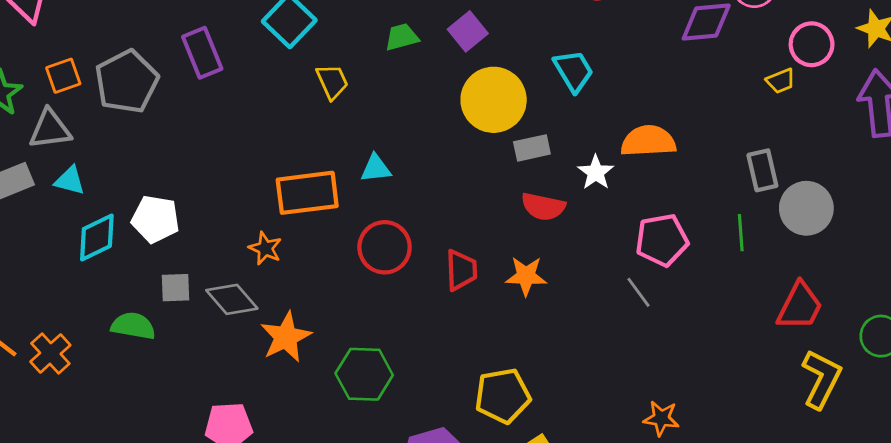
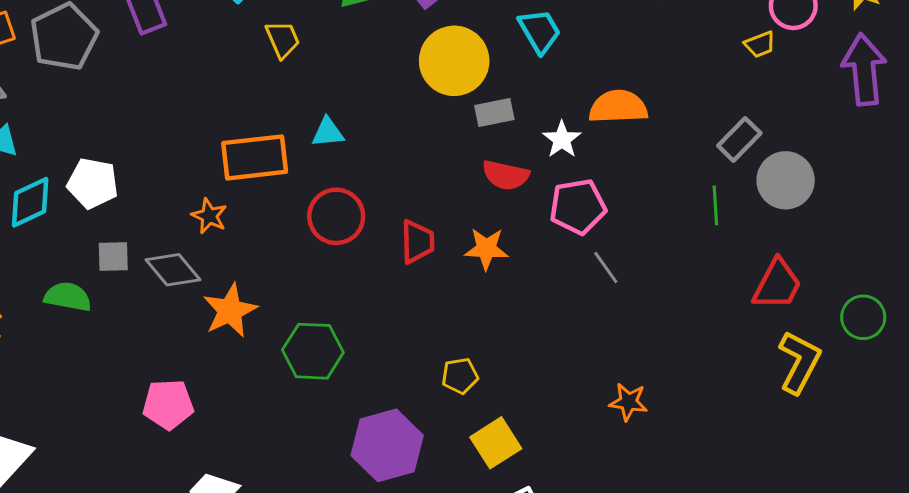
gray rectangle: (762, 170) -> (739, 139), turned 57
pink pentagon: (662, 240) -> (578, 207), moved
yellow pentagon: (503, 396) -> (460, 376), size x0.6

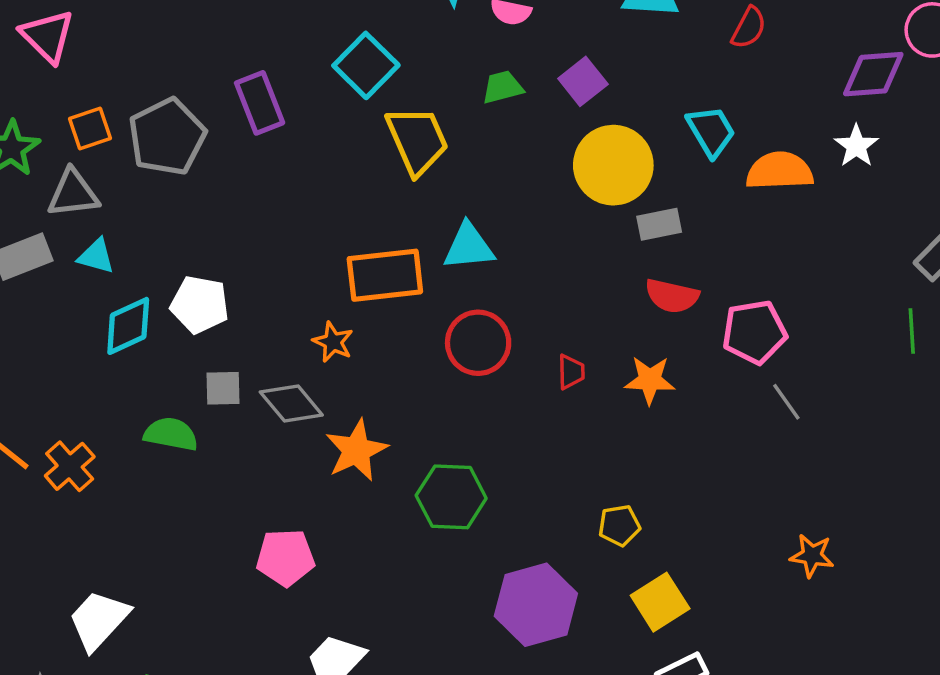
yellow trapezoid: (283, 39) -> (417, 140), size x1.6
orange semicircle: (618, 107) -> (780, 171), moved
cyan triangle: (328, 132) -> (469, 247), size x1.4
white star: (562, 139) -> (856, 146), moved
red trapezoid: (417, 242) -> (571, 372), size x0.7

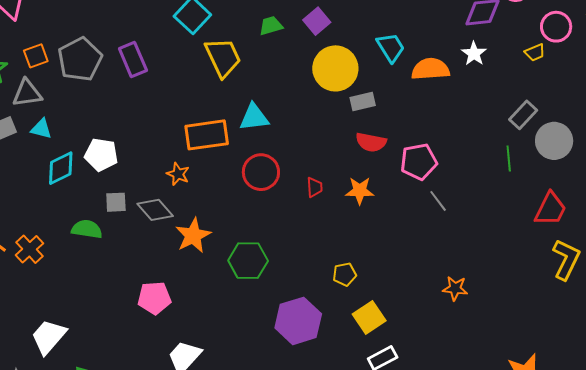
purple rectangle: (260, 103) -> (133, 60), moved

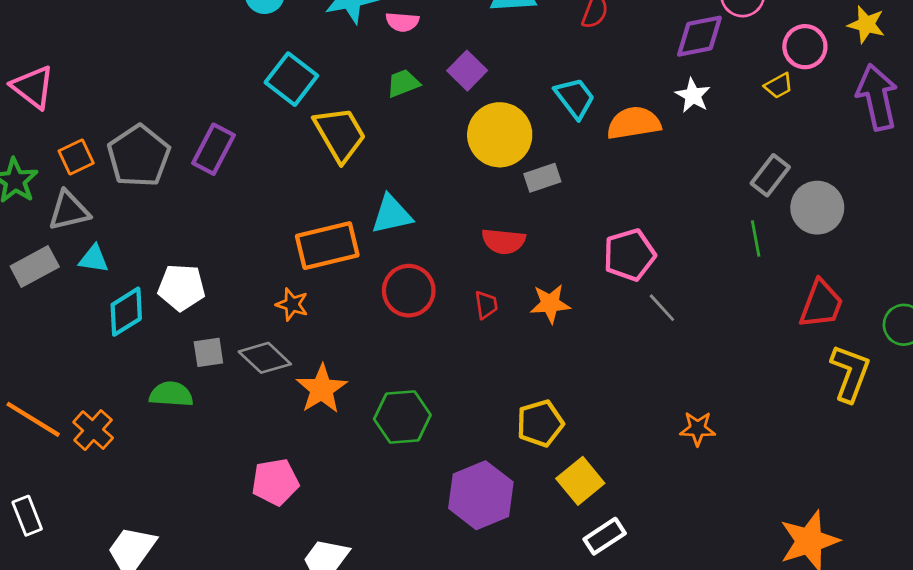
purple rectangle: (133, 60) -> (213, 149), turned 56
red semicircle: (371, 142) -> (504, 241), moved
yellow pentagon: (345, 274) -> (540, 423), size x1.4

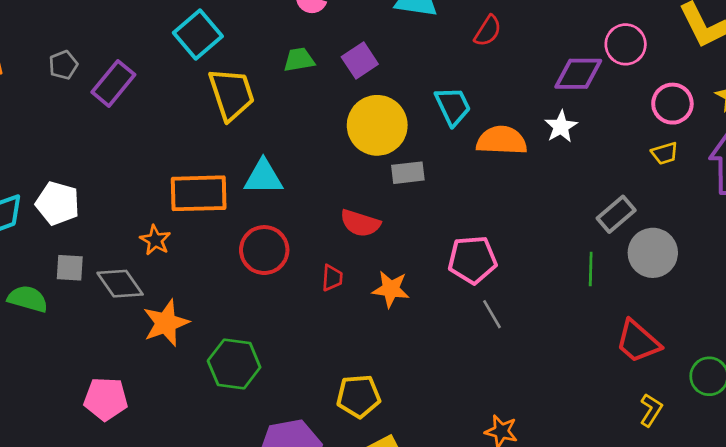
yellow trapezoid: (779, 86) -> (665, 153), moved
gray pentagon: (139, 156) -> (63, 65), moved, size x0.5
red trapezoid: (821, 304) -> (638, 342), turned 99
yellow L-shape: (850, 373) -> (651, 410), size x0.6

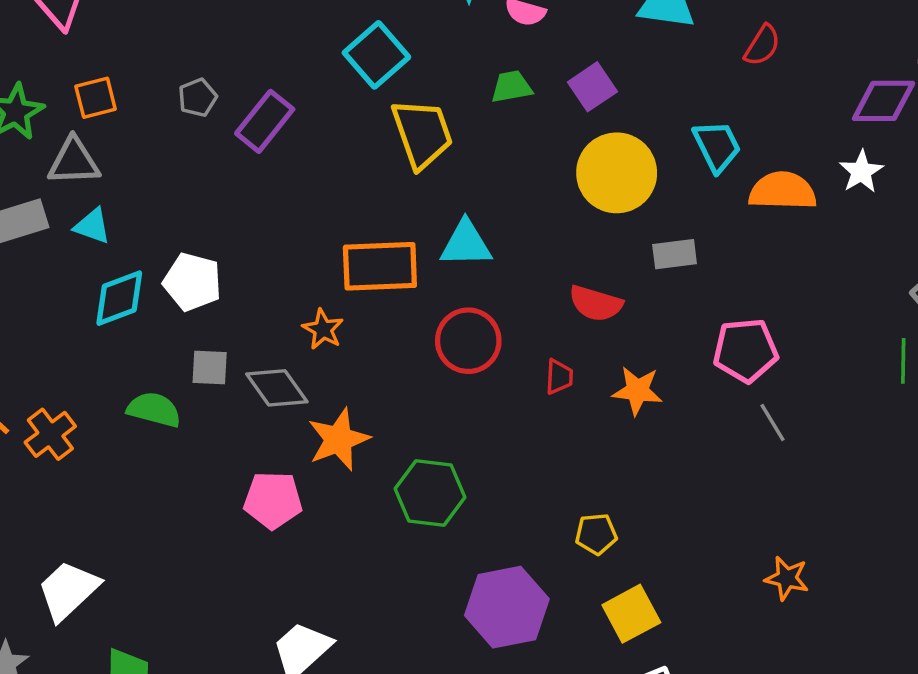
gray rectangle: (408, 173) -> (675, 254), moved
yellow pentagon: (359, 396) -> (596, 534), size x0.7
pink pentagon: (106, 399) -> (273, 500), moved

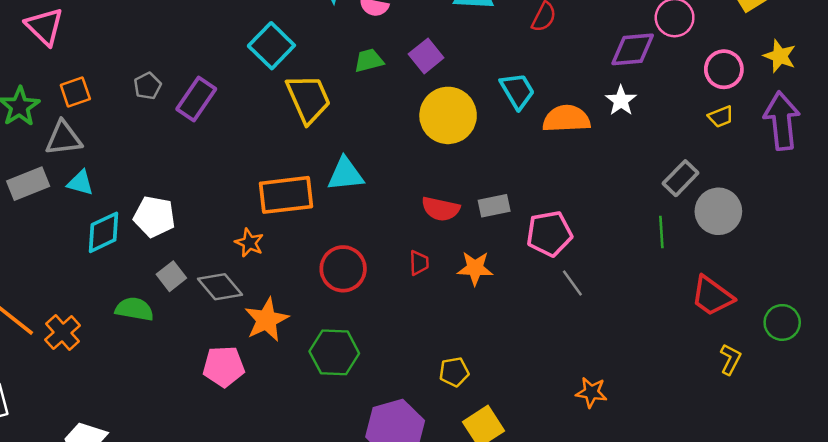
gray rectangle: (675, 254) -> (494, 206), moved
red circle: (468, 341) -> (343, 269), moved
gray square: (210, 368) -> (171, 276), turned -36

